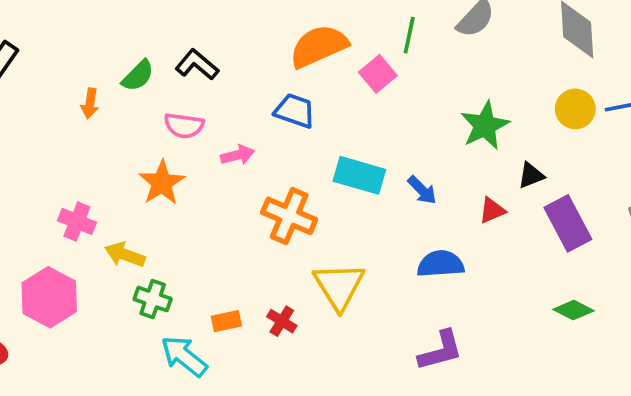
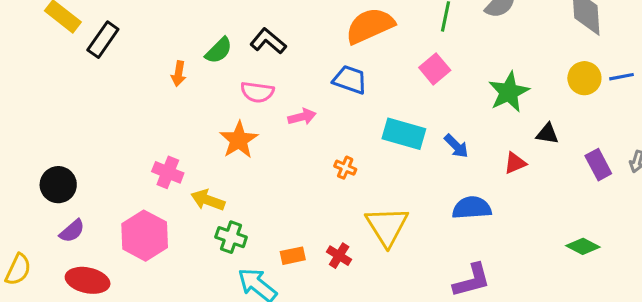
pink square: (378, 74) -> (435, 69), moved
black triangle: (531, 175) -> (547, 134), turned 30
orange cross: (289, 216) -> (345, 168), size x0.5
purple rectangle: (568, 223) -> (598, 165), moved, size x0.7

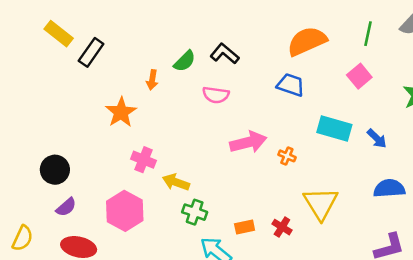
pink arrow: (302, 117) -> (248, 142), moved, size x1.6
orange star: (239, 140) -> (121, 112), moved

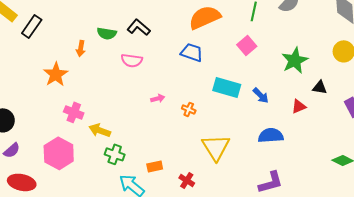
green semicircle: (185, 61) -> (107, 33), turned 54
pink arrow: (248, 142) -> (158, 98), size x0.5
red cross: (282, 227) -> (187, 180), moved

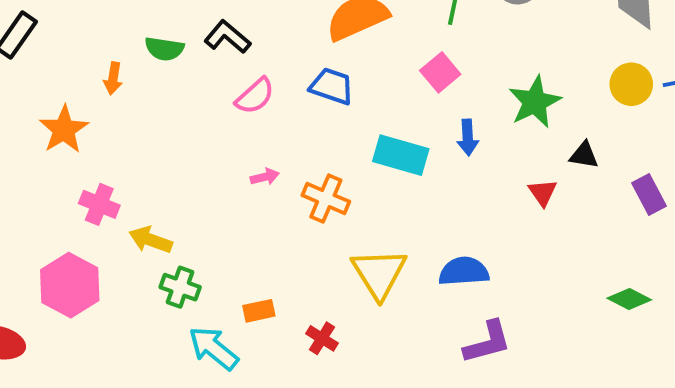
pink semicircle: (132, 60) -> (255, 96), moved, turned -50
blue arrow: (261, 95) -> (468, 137), moved, turned 42
red triangle: (299, 106) -> (543, 193), turned -42
orange cross: (189, 109) -> (326, 198), size x1.6
blue semicircle: (271, 135) -> (464, 271), moved

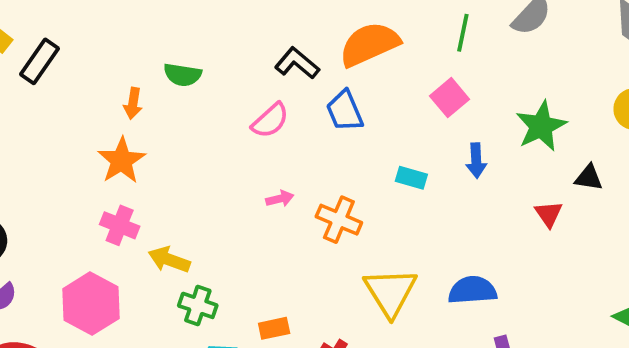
black L-shape: (227, 37) -> (297, 63), moved
blue trapezoid: (332, 86) -> (345, 111), turned -132
orange star: (64, 130) -> (122, 161), moved
cyan rectangle: (401, 155) -> (411, 178), size x0.6

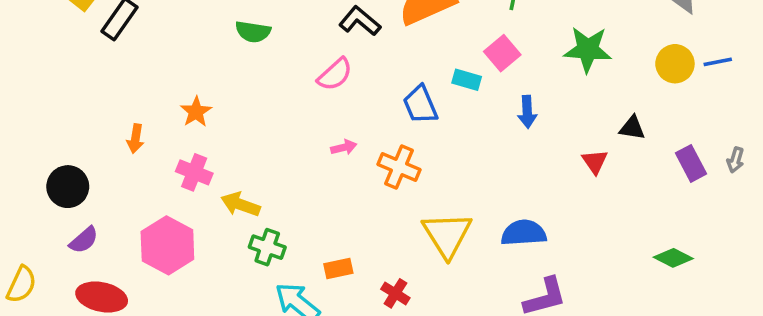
orange arrow: (133, 103) -> (135, 139), moved
blue trapezoid: (345, 111) -> (420, 105), moved
green star: (541, 126) -> (588, 49), moved, turned 30
orange star: (122, 161) -> (196, 112), size x0.7
cyan rectangle: (411, 178) -> (467, 80), moved

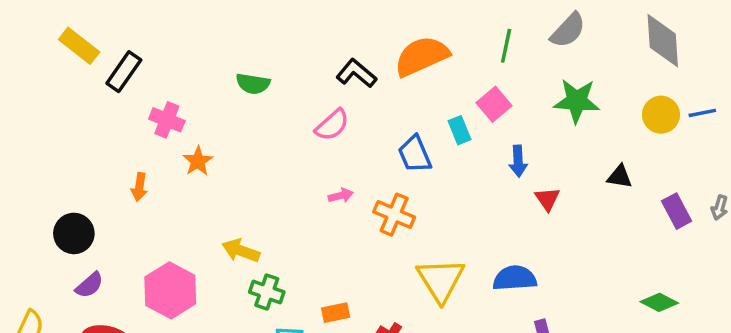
cyan rectangle: (467, 80) -> (460, 130), turned 52
red triangle: (595, 162) -> (547, 199), moved
pink cross: (194, 172) -> (167, 120), moved

